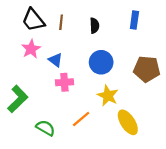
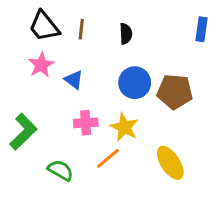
blue rectangle: (134, 20) -> (201, 29), moved
brown pentagon: (147, 69) -> (175, 92), moved
pink cross: (64, 82) -> (86, 123), moved
yellow star: (108, 96) -> (124, 127), moved

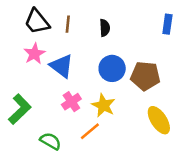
blue triangle: (74, 80) -> (62, 66), size x1.5
pink cross: (86, 123) -> (71, 102), turned -30
yellow ellipse: (170, 163) -> (159, 120), moved

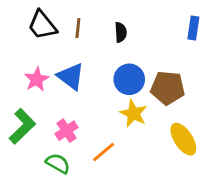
pink star: (34, 54) -> (37, 79), moved
pink cross: (71, 102) -> (66, 131), moved
yellow star: (103, 105) -> (133, 114), moved

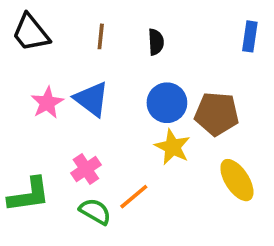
black trapezoid: (42, 25) -> (31, 33), moved
green L-shape: (22, 126) -> (29, 195), moved, turned 36
green semicircle: (58, 163) -> (95, 211), moved

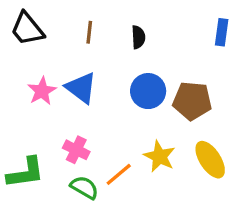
yellow star: (173, 147) -> (160, 156), moved
pink cross: (86, 169) -> (76, 150), turned -30

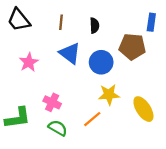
blue triangle: (81, 88) -> (70, 53), moved
brown pentagon: (192, 101) -> (132, 47), moved
yellow star: (160, 156) -> (109, 95), moved, turned -30
orange line: (119, 174) -> (92, 119), moved

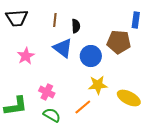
black trapezoid: (19, 20) -> (17, 18), turned -55
black semicircle: (94, 25) -> (76, 26), moved
yellow ellipse: (143, 109) -> (129, 98), turned -30

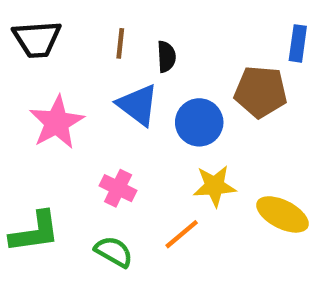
pink star: (26, 56) -> (57, 122), size x1.4
pink cross: (47, 92) -> (118, 188), moved

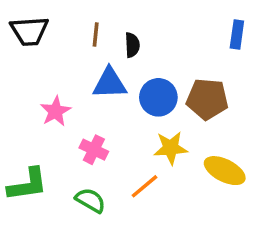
brown pentagon: (261, 92) -> (207, 99), moved
blue triangle: (138, 105) -> (110, 83), turned -39
pink star: (57, 122) -> (55, 111), moved, size x0.7

